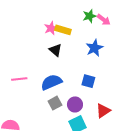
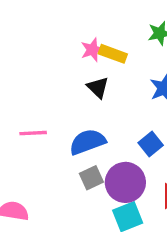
blue square: (88, 81) -> (151, 144), turned 32
purple circle: (75, 104) -> (125, 182), size x1.5

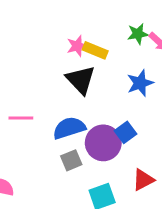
black triangle: (98, 87) -> (81, 80), size x1.5
purple circle: (125, 182) -> (103, 143), moved

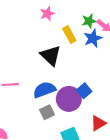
pink star: (77, 46) -> (47, 14), moved
yellow rectangle: (95, 50) -> (69, 35), moved, turned 42
blue star: (140, 83) -> (93, 38), moved

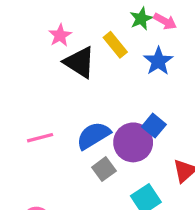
pink star: (47, 14) -> (60, 35), moved
blue star: (93, 38) -> (158, 61), moved
black triangle: (51, 56) -> (80, 62), moved

